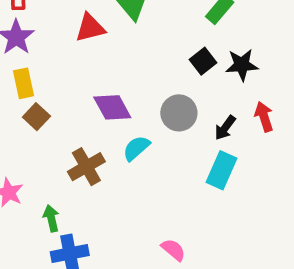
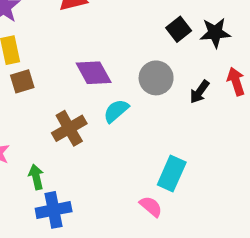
brown square: (36, 117) -> (22, 81), turned 30
cyan rectangle: (221, 170) -> (172, 173), moved

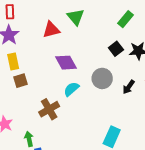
purple diamond: (94, 73) -> (66, 63), moved
cyan semicircle: (116, 111) -> (71, 89), moved

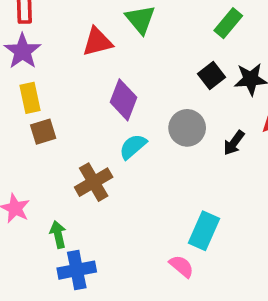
purple diamond: (66, 63) -> (124, 100), turned 50

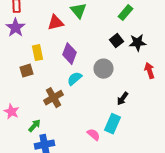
yellow rectangle: (30, 98) -> (38, 53), moved
black arrow: (234, 143) -> (122, 99), moved
green arrow: (58, 234) -> (34, 126), turned 56
pink semicircle: (182, 266) -> (94, 135), moved

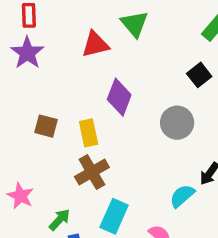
yellow rectangle: (38, 53) -> (89, 133), moved
brown square: (26, 71) -> (46, 126), turned 32
cyan semicircle: (74, 79) -> (182, 196), moved
cyan rectangle: (112, 124) -> (114, 216), moved

